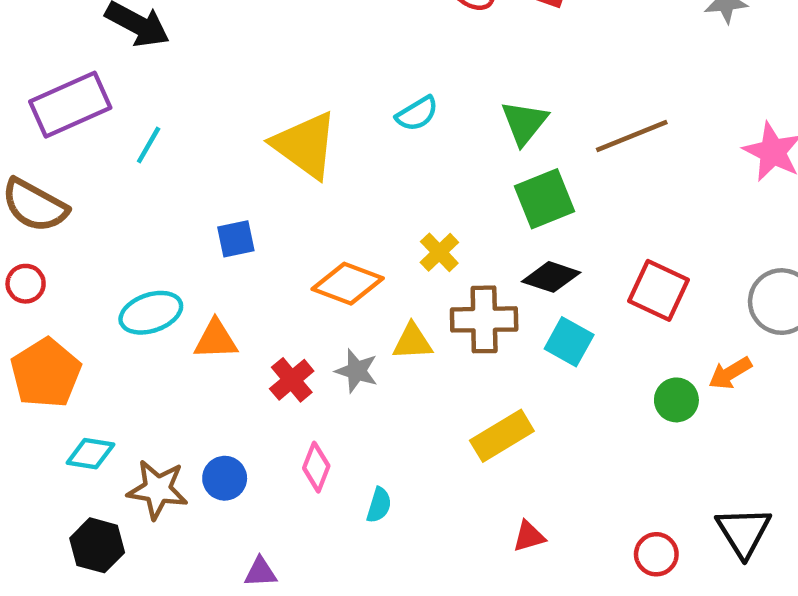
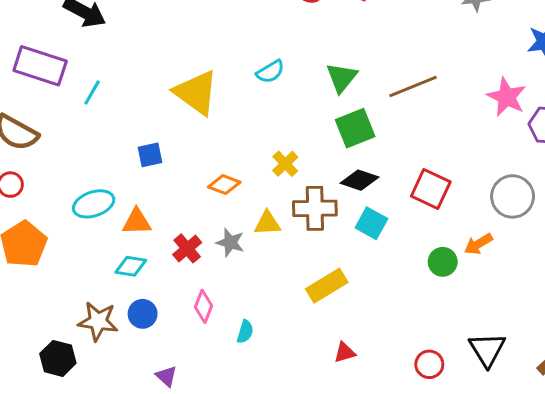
purple rectangle: (70, 105) -> (40, 66), turned 42
orange diamond: (348, 284) -> (224, 185), size x0.7
cyan diamond: (90, 454) -> (131, 266), moved
purple triangle: (260, 572) -> (166, 376), turned 45

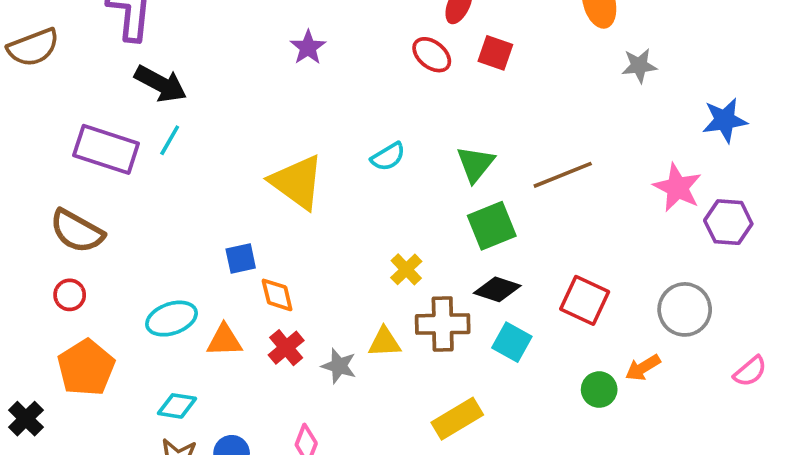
cyan line: (92, 92) -> (170, 140), moved
orange diamond: (224, 185) -> (277, 295), moved, turned 56
red cross: (187, 248) -> (286, 348), moved
cyan diamond: (131, 266) -> (177, 406), moved

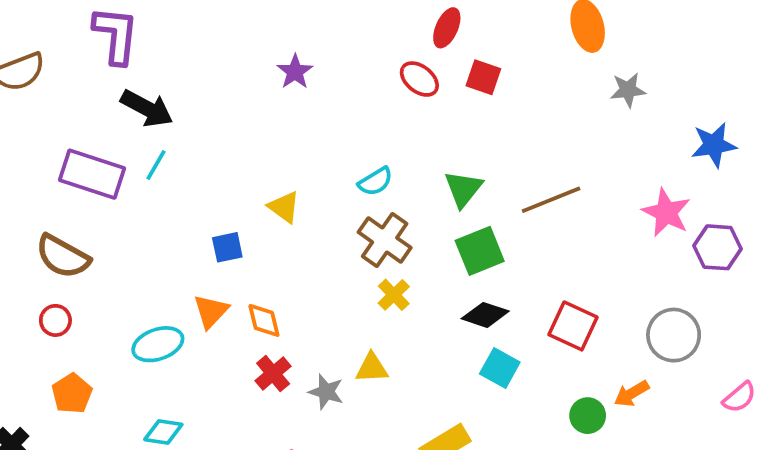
yellow triangle: (297, 182) -> (284, 207), size x0.6
blue square: (241, 259) -> (227, 247), moved
brown cross: (443, 324) -> (385, 240), moved, turned 36
orange triangle: (224, 340) -> (211, 311), moved, turned -45
orange pentagon: (86, 368) -> (72, 394), size x0.7

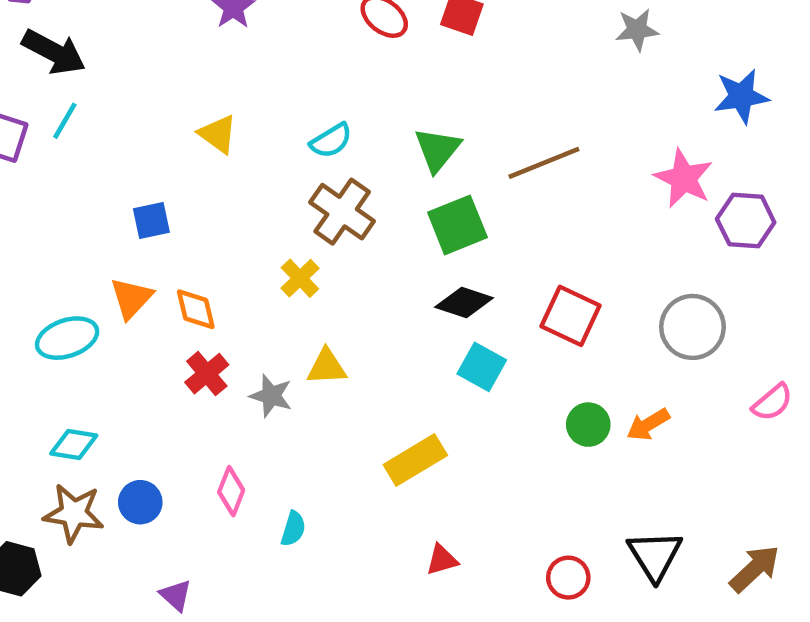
yellow triangle: (284, 207) -> (218, 134), moved
yellow cross: (394, 295) -> (300, 278), moved
orange arrow: (632, 394) -> (648, 425), moved

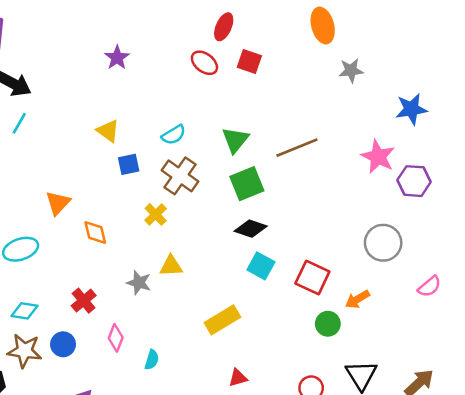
blue square: (151, 221) -> (129, 164), moved
orange triangle: (131, 298) -> (58, 203), moved
red square: (571, 316) -> (312, 277), moved
red cross: (207, 374) -> (84, 301), moved
green circle: (588, 425) -> (328, 324), moved

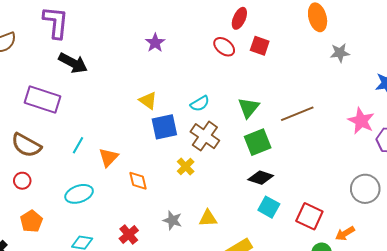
cyan line: (19, 123) -> (78, 145), moved
blue square: (129, 164) -> (164, 127), size x1.5
yellow triangle: (171, 266) -> (208, 218), moved

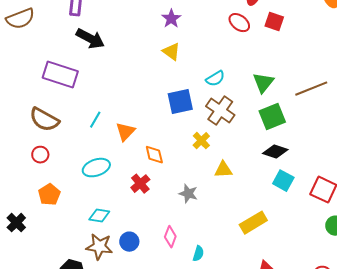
yellow triangle: (148, 101) -> (171, 52), moved
yellow triangle: (208, 218) -> (223, 170), moved
red cross: (129, 234) -> (140, 184), moved

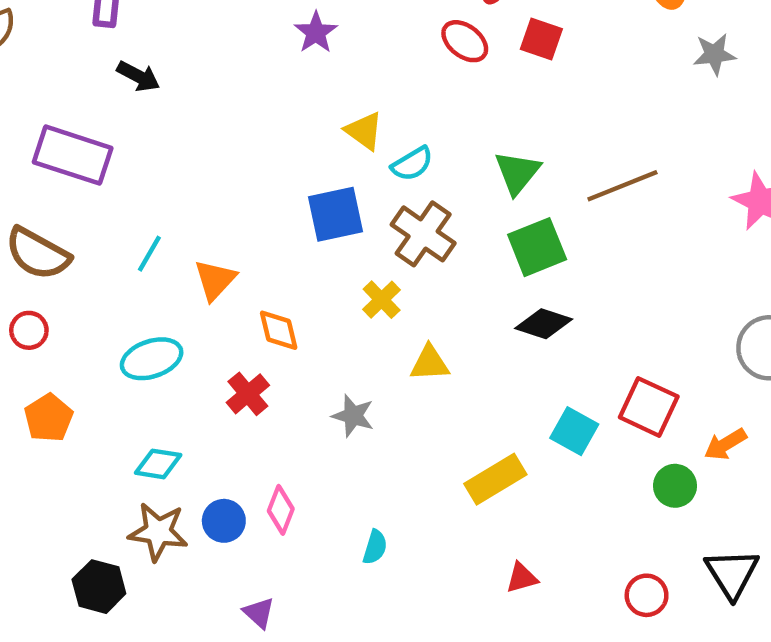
black arrow: (90, 39) -> (138, 76), size x0.7
yellow triangle: (171, 52) -> (364, 131), moved
cyan square: (283, 181) -> (574, 431), moved
pink diamond: (170, 237) -> (281, 510), moved

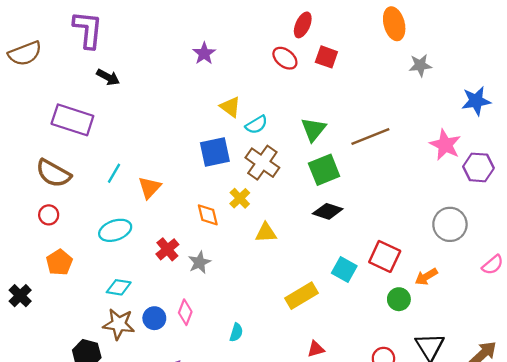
orange diamond: (279, 330) -> (208, 215), moved
gray star: (353, 416) -> (199, 262), moved, turned 30

